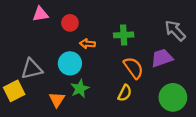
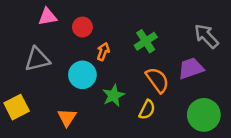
green cross: (124, 35) -> (146, 41), turned -30
orange arrow: (87, 44) -> (103, 52), turned 104
gray triangle: (32, 69) -> (37, 59), moved
green star: (80, 89) -> (113, 95), moved

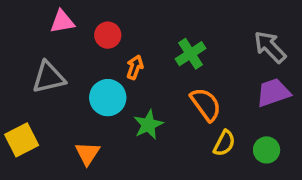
purple trapezoid: (191, 68) -> (273, 93), moved
yellow semicircle: (147, 110) -> (224, 143), moved
green circle: (204, 115) -> (267, 150), size x0.6

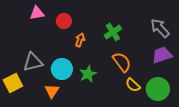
gray triangle: (49, 77) -> (33, 62), moved
cyan circle: (108, 98) -> (62, 69), moved
yellow semicircle: (224, 143) -> (133, 85), turned 105
green circle: (267, 150) -> (158, 89), size x1.5

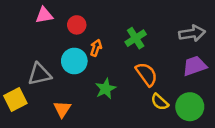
gray arrow: (160, 28) -> (192, 33), turned 125
cyan circle: (62, 69) -> (74, 61), moved

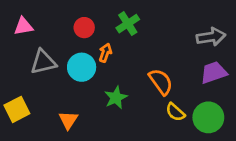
pink triangle: (44, 15) -> (23, 26), moved
green cross: (136, 38) -> (128, 24), moved
gray triangle: (39, 74) -> (43, 62), moved

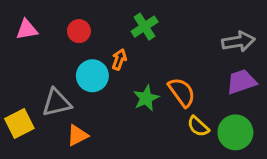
red circle: (84, 28) -> (79, 31), moved
gray triangle: (43, 62) -> (57, 103), moved
green star: (116, 98) -> (146, 98), moved
orange triangle: (68, 120) -> (77, 135), turned 30

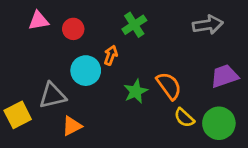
pink triangle: (27, 30) -> (39, 21), moved
gray arrow: (238, 42) -> (208, 25), moved

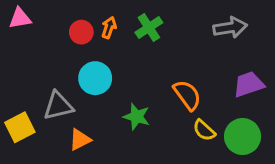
pink triangle: (39, 21) -> (20, 18), moved
orange arrow: (111, 55) -> (109, 28), moved
green star: (136, 91) -> (137, 117), moved, turned -30

